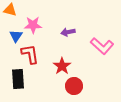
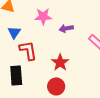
pink star: (33, 25) -> (43, 16), moved
red circle: (74, 86) -> (56, 86), moved

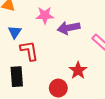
purple arrow: (66, 28) -> (69, 28), size x1.5
red star: (60, 62) -> (78, 70), moved

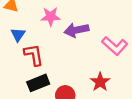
red star: (78, 70) -> (100, 82), moved
black rectangle: (17, 77) -> (38, 83), moved, turned 72

